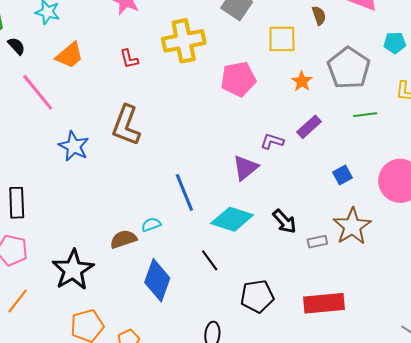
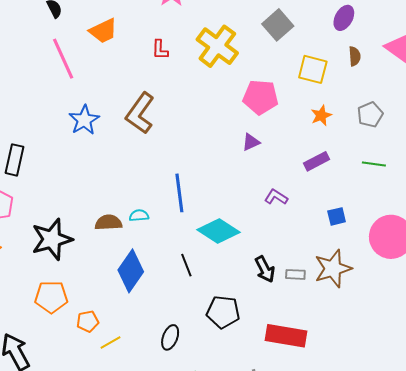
yellow cross: (184, 41) -> (217, 46), turned 33
gray pentagon: (349, 68) -> (370, 115), size x0.6
purple L-shape: (272, 141) -> (276, 197), moved
purple triangle: (245, 168) -> (251, 142), moved, size x0.7
black arrow: (284, 221) -> (265, 269), moved

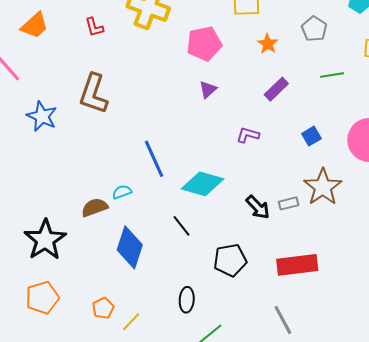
orange pentagon: (51, 297) -> (42, 298), moved

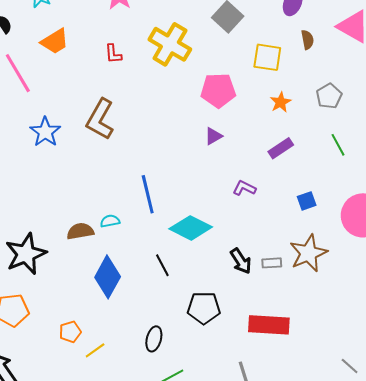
green line: (332, 75) -> (338, 145), turned 60

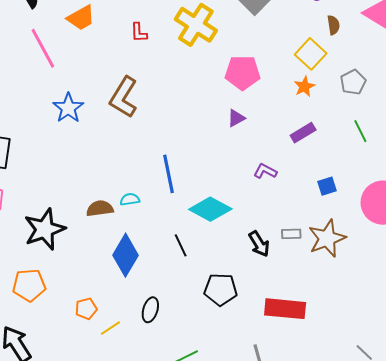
yellow square: (267, 57) -> (311, 54), moved, turned 32
gray rectangle: (272, 263) -> (291, 234), moved
black ellipse: (154, 339) -> (150, 310), moved

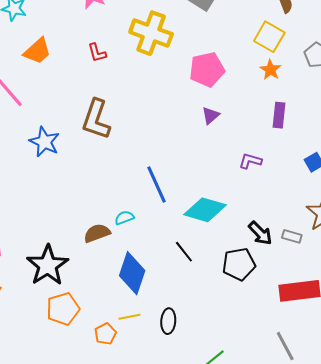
purple rectangle: (303, 133) -> (279, 115), turned -40
gray rectangle: (291, 234) -> (292, 236), moved, turned 30
orange pentagon: (29, 285) -> (63, 309), moved
black pentagon: (221, 289) -> (239, 264), moved
yellow line: (110, 328) -> (129, 317), moved, turned 35

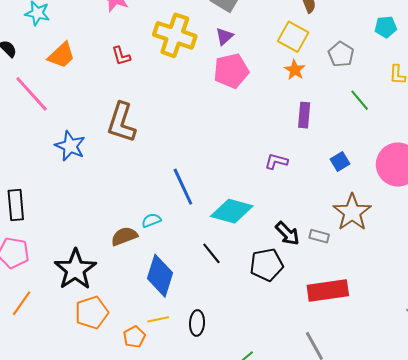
purple triangle: (211, 115) -> (224, 36), moved

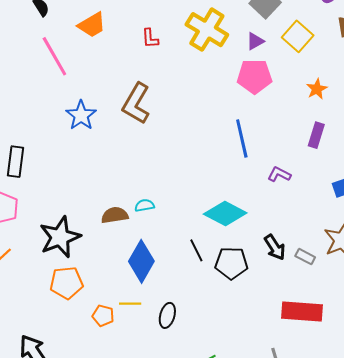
yellow square: (293, 37) -> (298, 36), moved
blue line: (183, 187) -> (242, 139), moved
black pentagon: (267, 265) -> (231, 263), moved
orange pentagon: (134, 337) -> (103, 316), turned 30

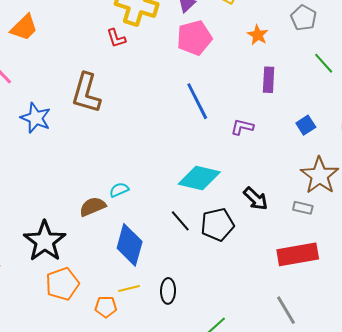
red L-shape: (150, 38) -> (116, 38), moved
gray rectangle: (305, 257) -> (303, 208), moved

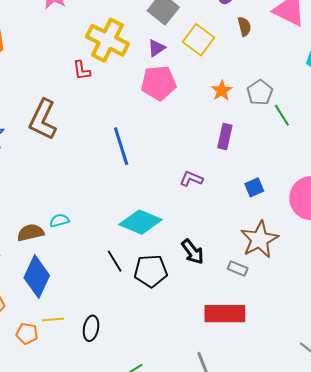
gray pentagon: (304, 18) -> (260, 92), moved
green line: (324, 63) -> (282, 115), moved
blue line: (197, 101) -> (121, 146), moved
blue diamond: (130, 245) -> (37, 277), moved

